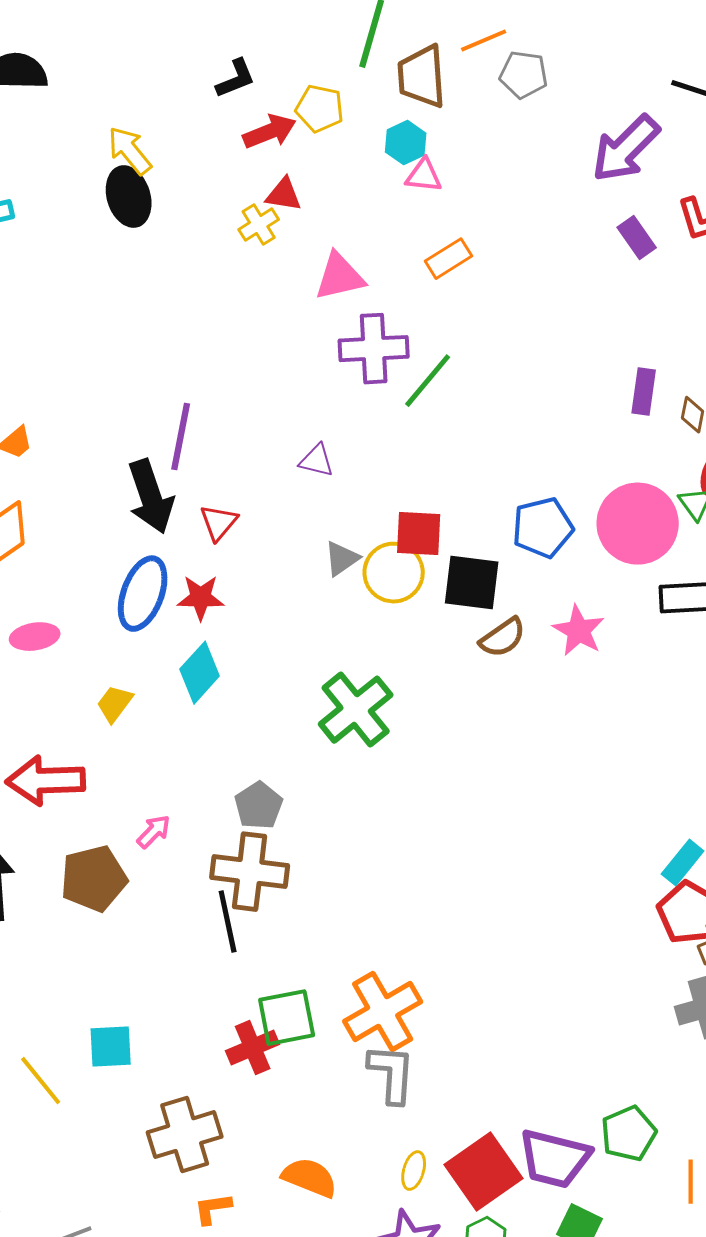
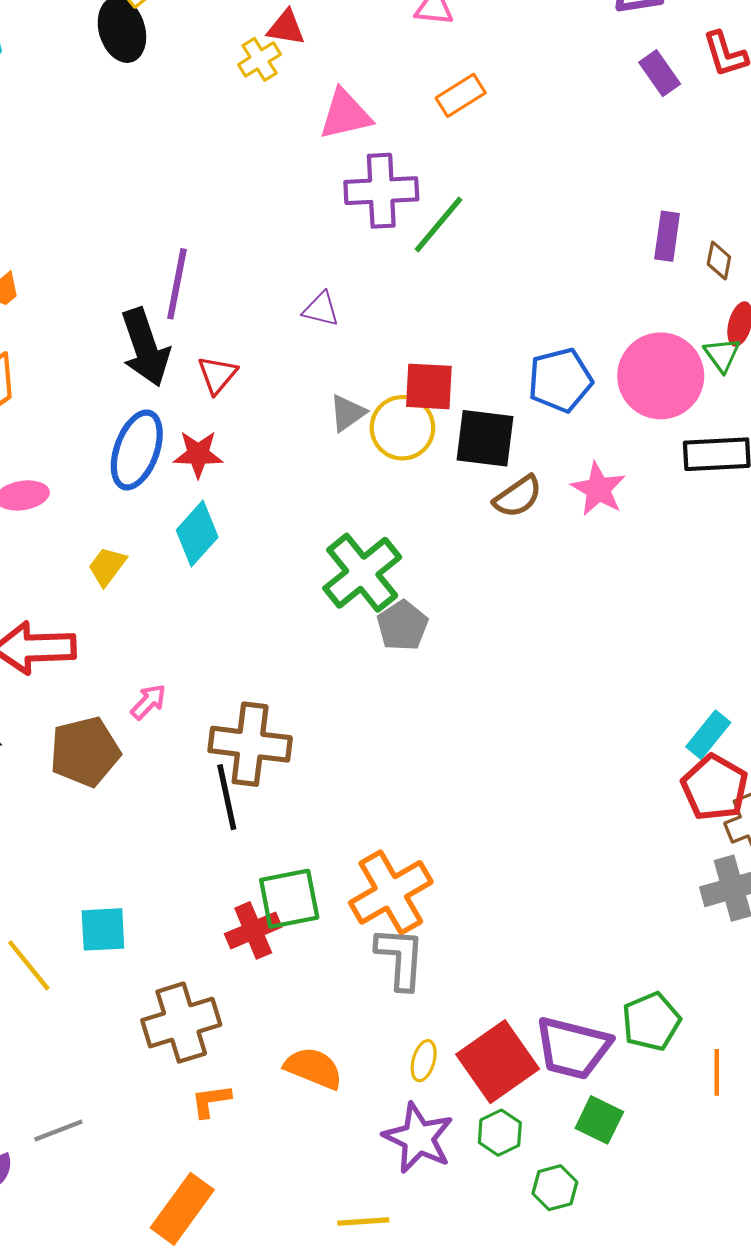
gray pentagon: (259, 806) -> (402, 626), moved

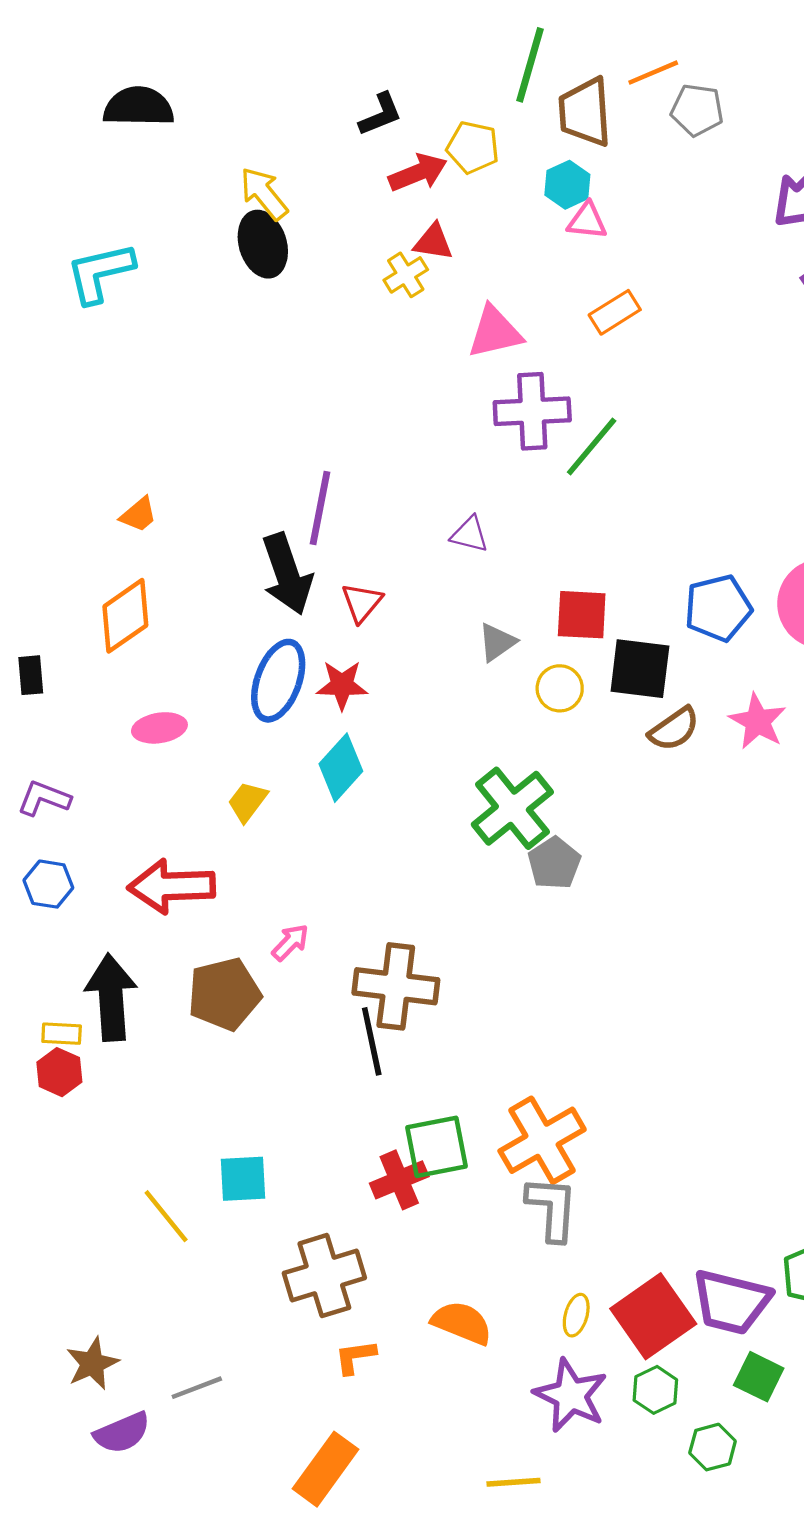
yellow circle: (402, 428) -> (560, 688), moved, size x0.7

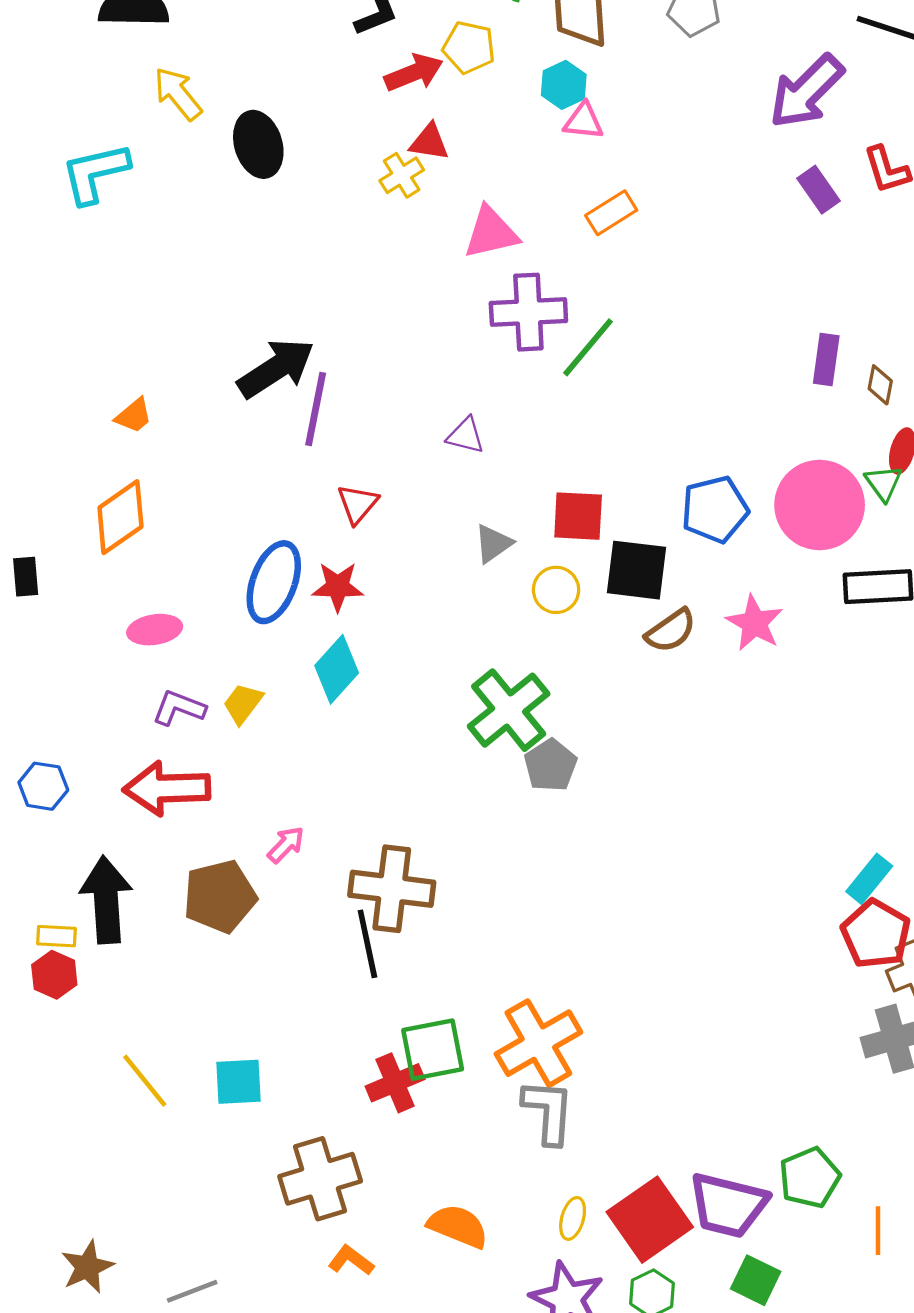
yellow arrow: (264, 194) -> (178, 94), moved
black arrow: (287, 574) -> (276, 368), moved, turned -104
purple L-shape: (44, 798) -> (179, 708), moved
yellow line: (166, 1216) -> (145, 1081), moved
orange L-shape: (355, 1357) -> (351, 1260), turned 45

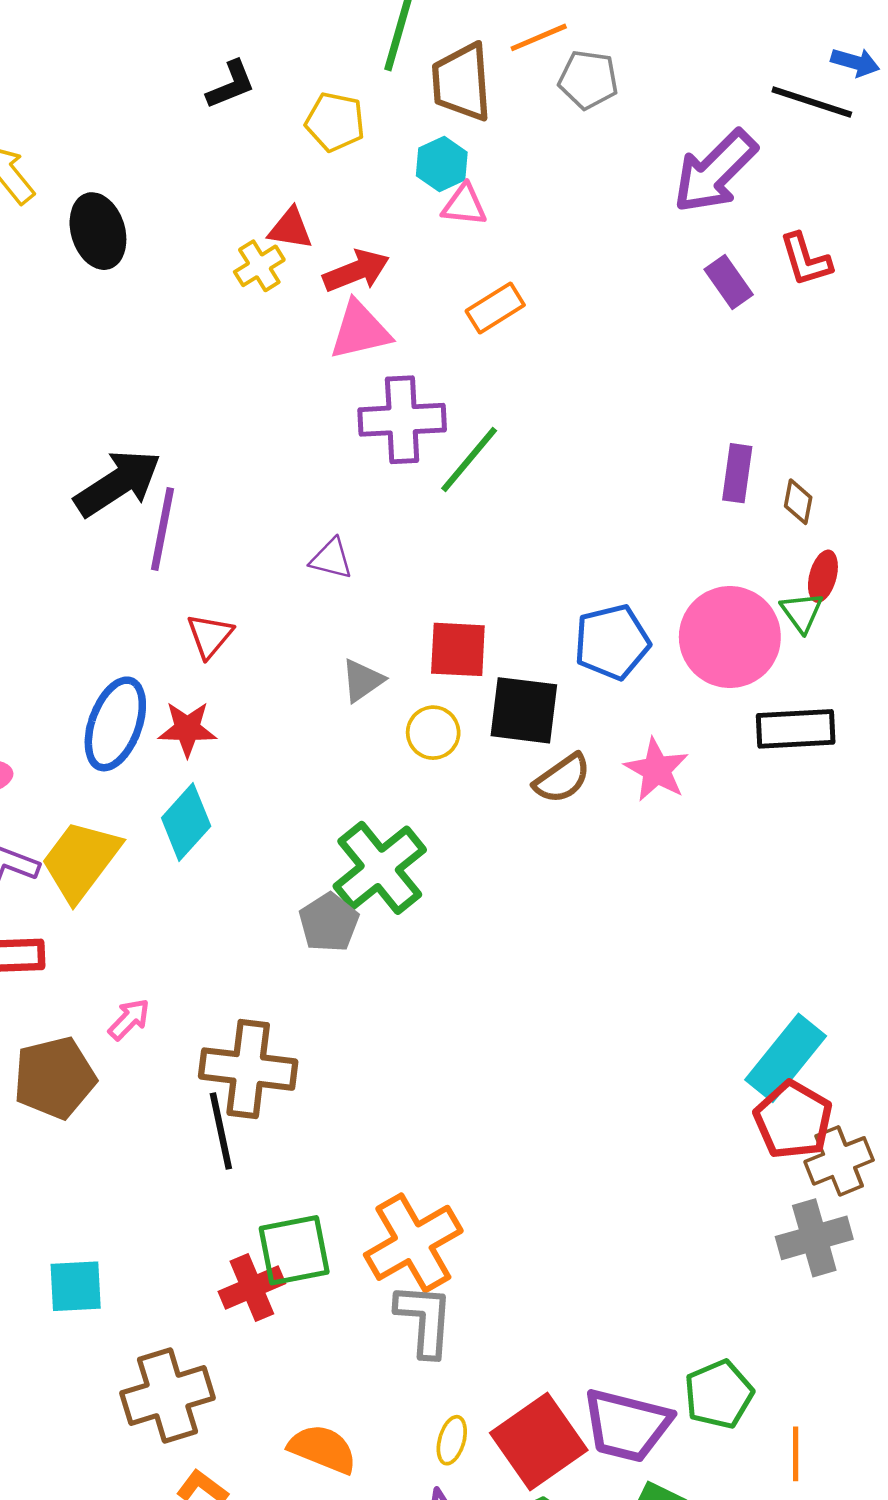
red arrow: (414, 73) -> (356, 271), moved
yellow trapezoid: (243, 703) -> (81, 860), size x1.8
gray pentagon: (551, 765) -> (329, 923), moved
cyan rectangle: (869, 879) -> (786, 1058), size x1.5

